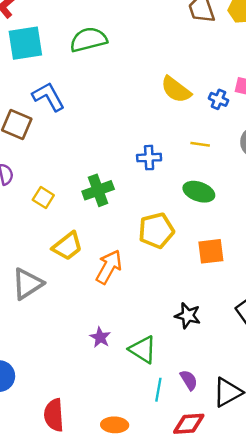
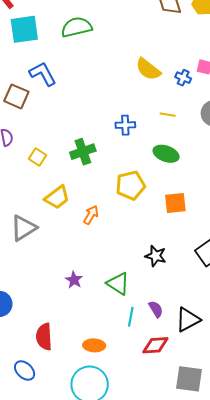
orange arrow: (109, 267) -> (91, 215), size x0.7
purple star: (100, 337) -> (74, 280), moved

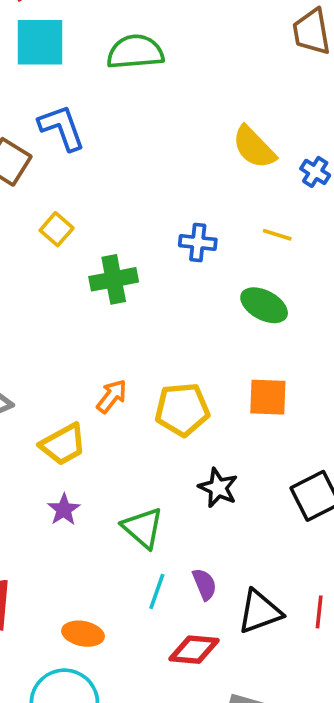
yellow square: (38, 157) -> (57, 229), moved
yellow pentagon: (130, 185) -> (182, 409), moved
yellow trapezoid: (57, 197) -> (63, 444), moved

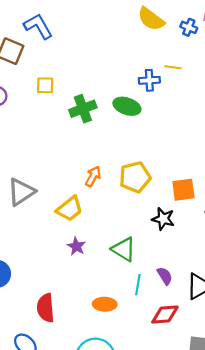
yellow square: (57, 229) -> (45, 85), turned -30
blue cross: (198, 243) -> (149, 80), moved
green ellipse: (264, 305) -> (127, 106), moved
orange square: (268, 397) -> (183, 190), moved
orange ellipse: (83, 634) -> (105, 304), moved

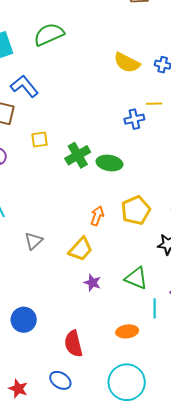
green ellipse: (127, 106) -> (109, 163), moved
gray triangle: (21, 192) -> (34, 241), size x0.7

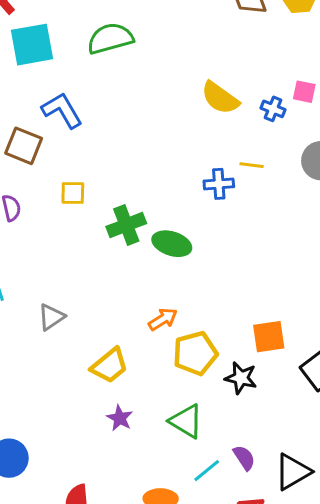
yellow pentagon: (136, 210) -> (195, 353), moved
orange arrow: (97, 216) -> (163, 319), moved, turned 30
gray triangle: (34, 241) -> (51, 317), moved
cyan line: (155, 308) -> (207, 471), turned 42

